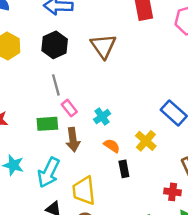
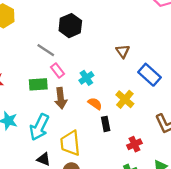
black hexagon: (55, 45) -> (70, 26), moved
brown triangle: (103, 46) -> (123, 51), moved, size x0.6
gray line: (56, 85) -> (46, 50), turned -42
red cross: (173, 192) -> (134, 144), moved, turned -32

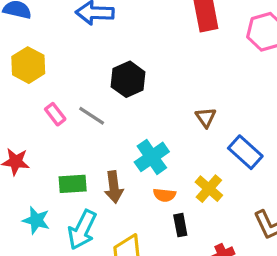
pink rectangle: (58, 70) -> (55, 114), moved
cyan cross: (86, 78) -> (152, 157), size x1.5
green rectangle: (38, 84) -> (73, 184), moved
orange semicircle: (95, 104) -> (164, 195), turned 152

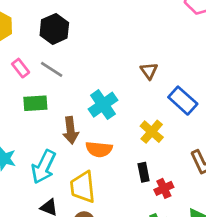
black hexagon: (128, 79) -> (54, 29), moved
green rectangle: (73, 184) -> (35, 103), moved
orange semicircle: (164, 195) -> (99, 149), moved, size x1.4
black rectangle: (180, 225) -> (144, 172), moved

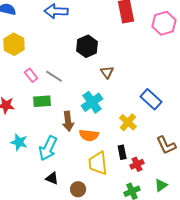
black hexagon: (54, 29) -> (87, 46), moved
brown triangle: (149, 71) -> (107, 72), moved
yellow trapezoid: (83, 187) -> (98, 163), moved

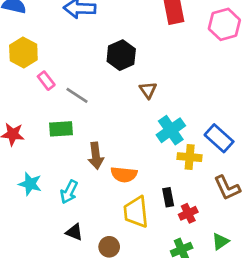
pink rectangle: (31, 75) -> (46, 81), moved
blue rectangle: (151, 99) -> (219, 138), moved
cyan cross: (92, 102) -> (171, 130), moved
yellow cross: (128, 122) -> (190, 157), moved, turned -36
cyan arrow: (48, 148) -> (69, 192), size x0.7

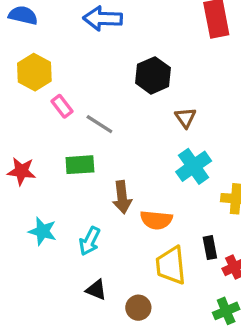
cyan cross: (171, 130) -> (194, 166), moved

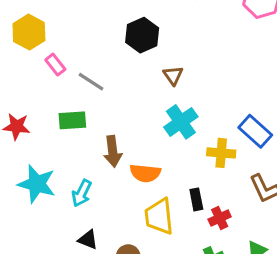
cyan star: (43, 231) -> (37, 184), size x1.4

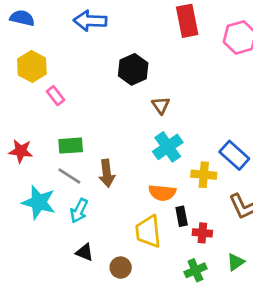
gray line: (91, 82) -> (69, 176), moved
orange semicircle: (145, 173) -> (162, 193), moved
red cross: (220, 218) -> (202, 233), turned 30

